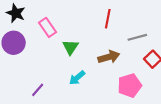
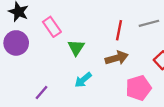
red line: (108, 19) -> (119, 30), moved
gray line: (137, 37) -> (149, 23), moved

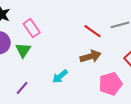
red line: (119, 30) -> (93, 31), turned -66
green triangle: (76, 48) -> (23, 50), moved

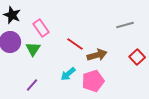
red line: (93, 31) -> (75, 44), moved
pink pentagon: (110, 84) -> (93, 81), moved

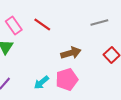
red line: (75, 44) -> (42, 24), moved
cyan arrow: (68, 74) -> (41, 83), moved

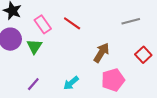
brown arrow: (71, 53) -> (101, 53), turned -42
pink pentagon: (67, 79) -> (113, 80), moved

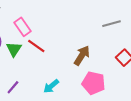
red line: (72, 23) -> (36, 46), moved
pink pentagon: (113, 80) -> (93, 83), turned 30

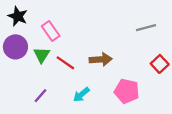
red line: (36, 46) -> (65, 63), moved
brown arrow: (82, 55) -> (101, 59), moved, turned 54

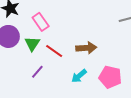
cyan arrow: (81, 95) -> (79, 76), moved
purple line: (40, 96) -> (37, 72), moved

